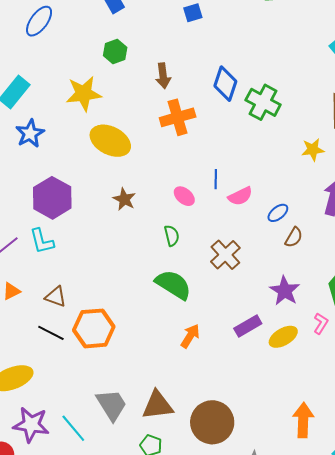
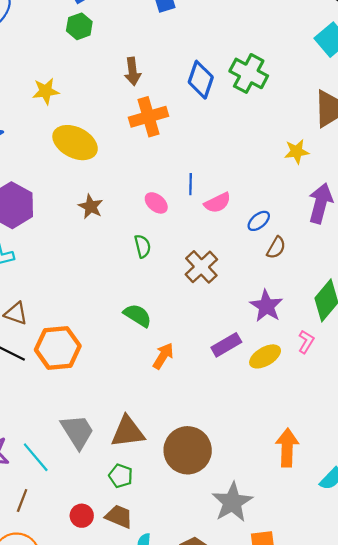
green hexagon: (115, 51) -> (79, 26), moved
yellow star: (84, 94) -> (46, 91), size x0.7
green cross: (263, 102) -> (249, 73), moved
green semicircle: (173, 285) -> (138, 315), moved, size x0.7

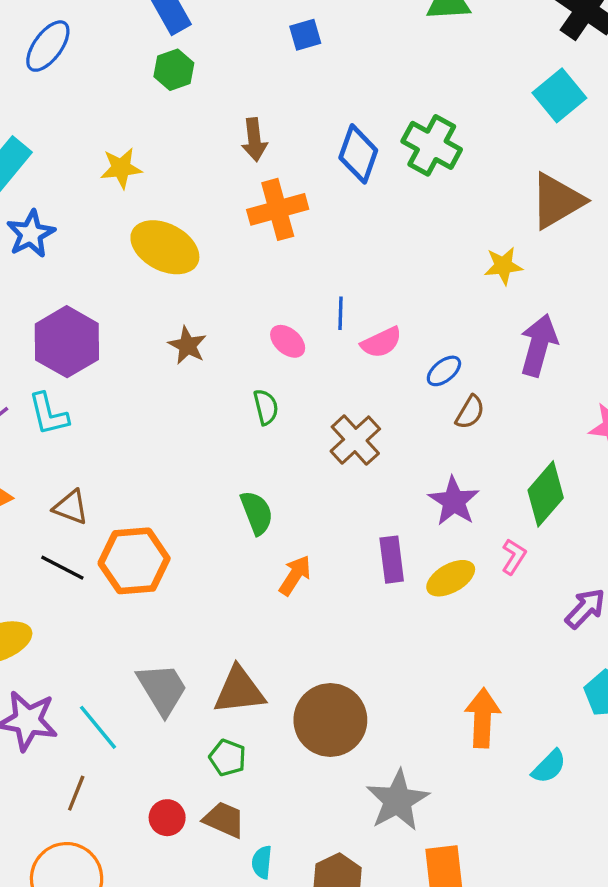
green semicircle: (138, 315) -> (257, 513), turned 36
purple rectangle: (226, 345) -> (392, 560), turned -68

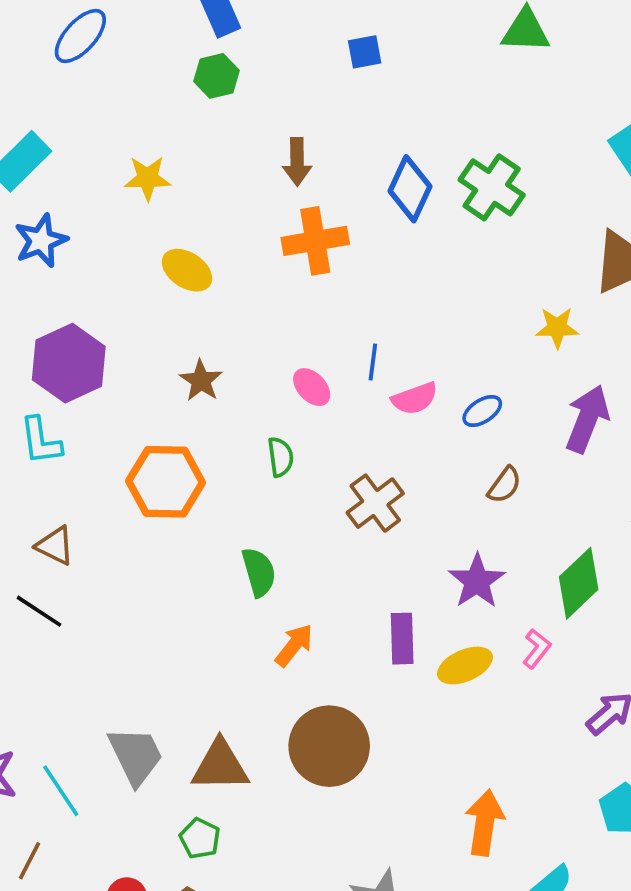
yellow ellipse: (165, 247) -> (187, 270), size x0.7
blue ellipse: (444, 371) -> (482, 411), moved
orange hexagon: (134, 561) -> (166, 482), moved
brown circle: (330, 720) -> (329, 746), moved

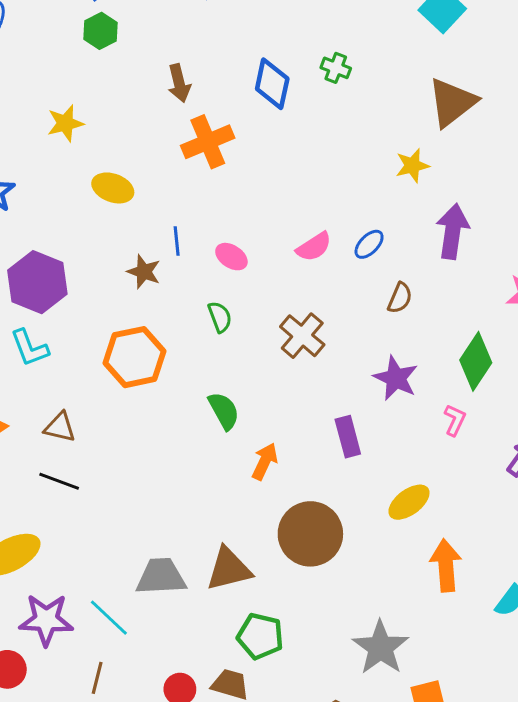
green cross: (492, 187) -> (336, 68), size x0.6
blue line: (373, 362) -> (177, 241), moved
yellow ellipse: (465, 665) -> (409, 502), moved
gray trapezoid: (136, 756) -> (161, 577), turned -54
green pentagon: (200, 838) -> (260, 636), moved, size x1.4

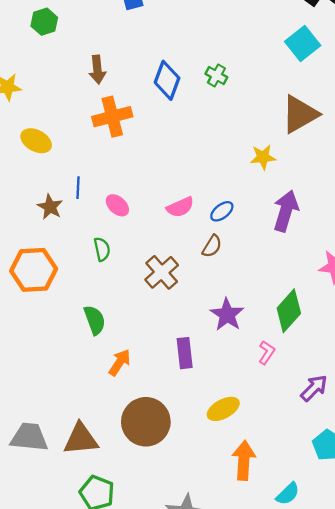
brown semicircle: (400, 298) -> (212, 246), moved

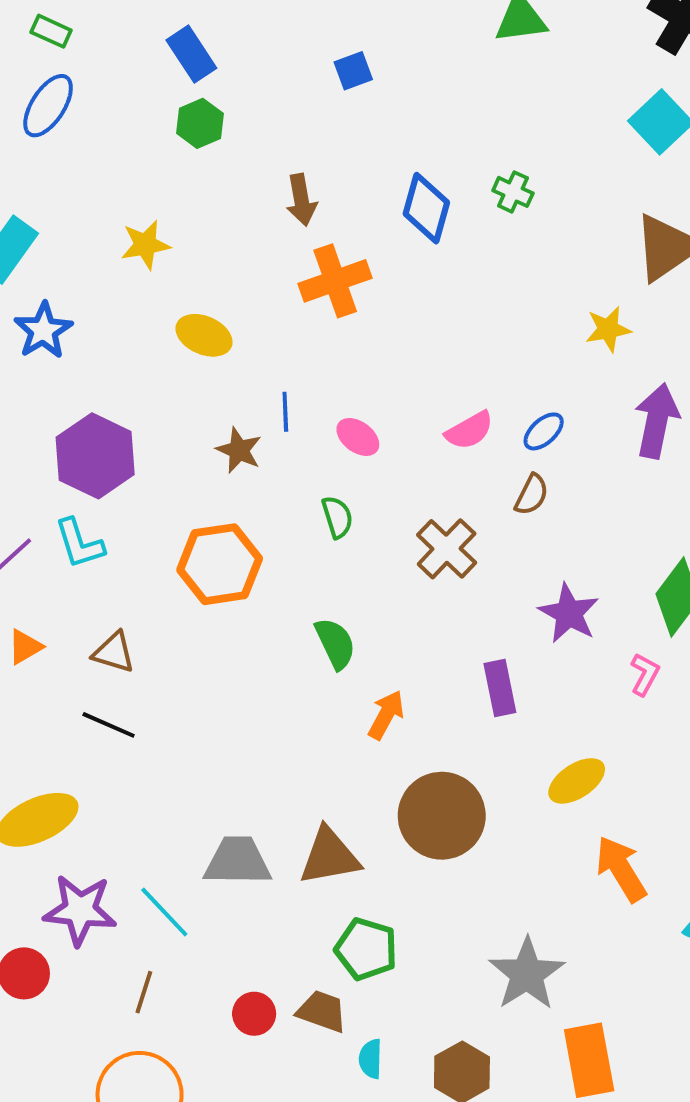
orange arrow: (244, 460) -> (621, 869), turned -30

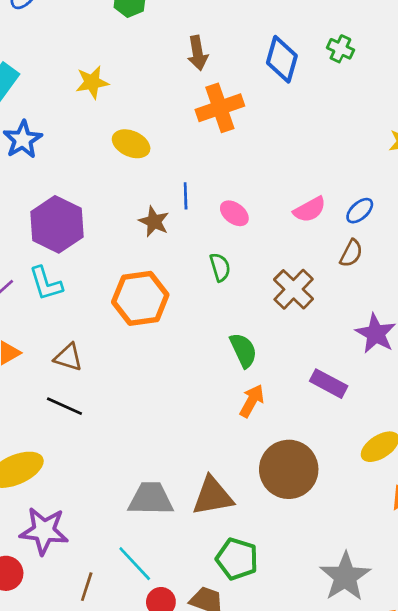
green semicircle: (335, 643) -> (243, 350), moved
purple rectangle: (500, 688) -> (329, 384), turned -51
cyan line: (164, 912) -> (135, 564), moved

